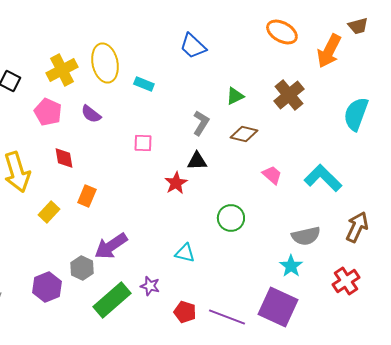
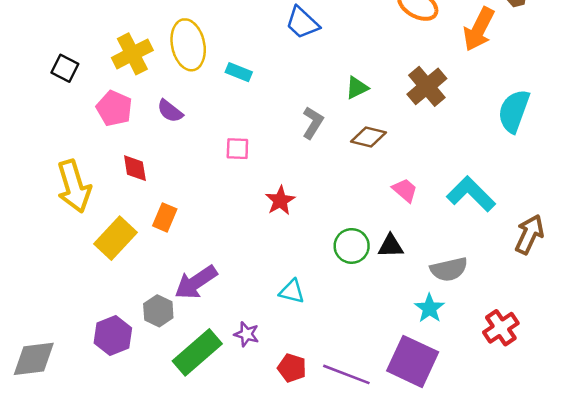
black triangle: (197, 161) -> (391, 246), moved
yellow rectangle: (49, 212) -> (115, 238), size x1.5
brown arrow: (357, 227) -> (529, 234), moved

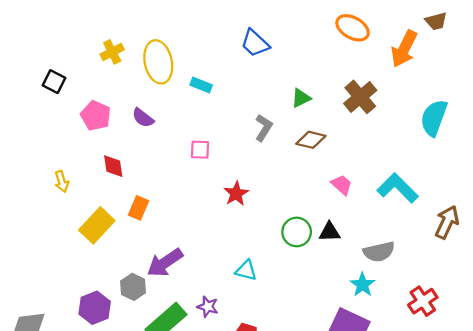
yellow cross: (132, 54) -> (112, 52), moved, size x0.7
yellow arrow: (74, 186) -> (62, 181), size x0.5

